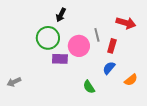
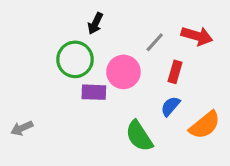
gray line: (97, 35) -> (155, 42), moved, turned 56
orange semicircle: (131, 80) -> (205, 125), size x1.5
green semicircle: (89, 87) -> (139, 136), size x1.5

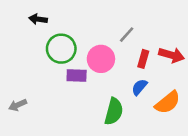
black arrow: (95, 23) -> (38, 19), moved, turned 72
red arrow: (197, 36) -> (171, 55), moved
green semicircle: (139, 136) -> (114, 111), turned -132

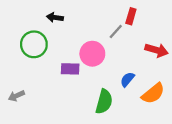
black arrow: (38, 19) -> (55, 17), moved
green circle: (61, 49) -> (34, 44), moved
red rectangle: (143, 59) -> (131, 16), moved

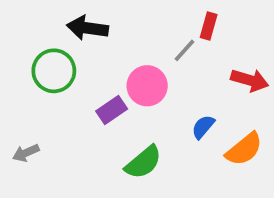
black arrow: (55, 17) -> (87, 28), size x1.5
purple rectangle: (70, 69) -> (112, 110), turned -36
green semicircle: (104, 102) -> (143, 162), moved, turned 35

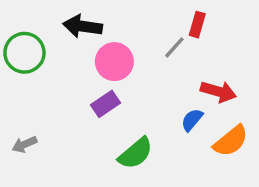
green circle: (54, 71) -> (24, 53), moved
red arrow: (250, 80) -> (218, 92), moved
pink circle: (147, 86) -> (114, 62), moved

